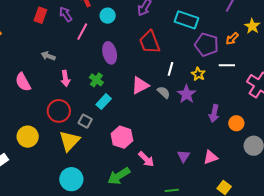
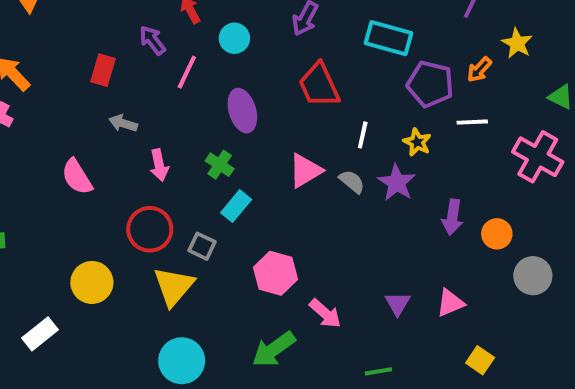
red rectangle: (40, 15) -> (103, 70), moved

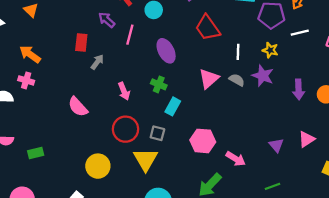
gray arrow: (123, 123) -> (97, 62), moved, turned 119

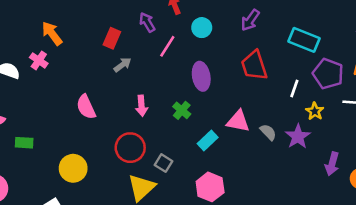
white line: (238, 52) -> (294, 89), moved
pink triangle: (209, 79) -> (238, 121), turned 35
cyan rectangle: (173, 106) -> (208, 140), moved
yellow circle: (98, 166) -> (73, 168), moved

